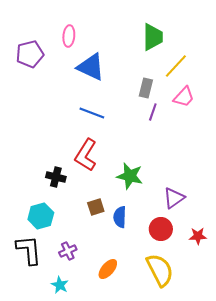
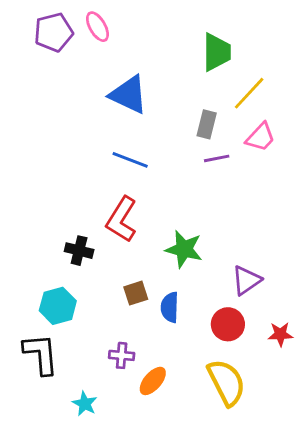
pink ellipse: (69, 36) -> (97, 27), moved, turned -35
purple pentagon: (30, 54) -> (54, 32), moved
purple line: (153, 112) -> (217, 158), turned 60
purple cross: (68, 251) -> (122, 355), moved, turned 30

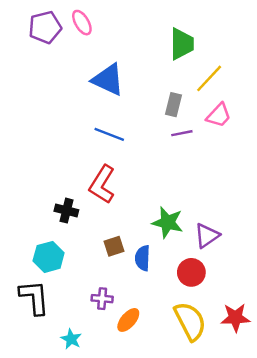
green star: (184, 249) -> (168, 222), moved
red star: (280, 334) -> (235, 318), moved, size x1.4

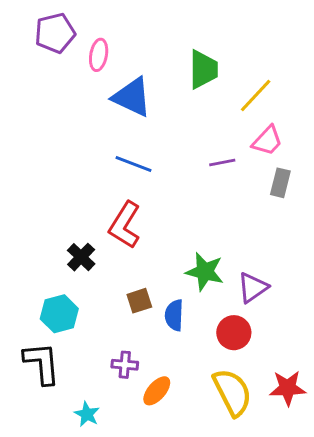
pink ellipse: (82, 23) -> (99, 55), moved, turned 40
green trapezoid: (182, 44) -> (203, 69), moved
gray rectangle: (174, 105) -> (280, 183), moved
black cross: (66, 211) -> (81, 257), turned 30

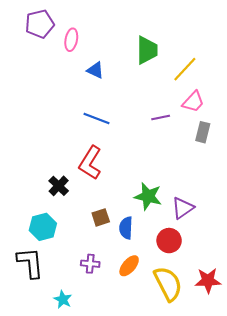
blue triangle: (132, 97) -> (95, 70), size x0.6
orange ellipse: (157, 391) -> (129, 266), moved

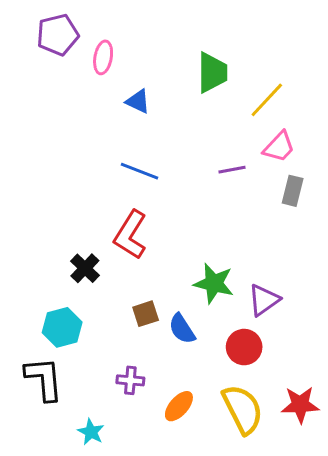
blue semicircle: (126, 228) -> (182, 329), turned -35
orange ellipse: (129, 266) -> (179, 406), moved

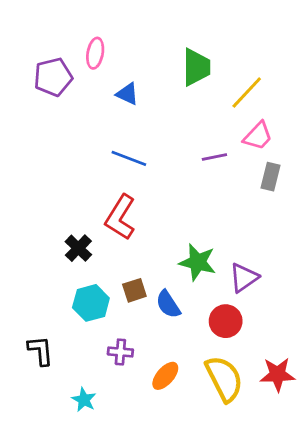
purple pentagon: (58, 35) -> (53, 77), moved
cyan hexagon: (62, 327) -> (91, 303), moved
black L-shape: (44, 379) -> (40, 351), size x0.7

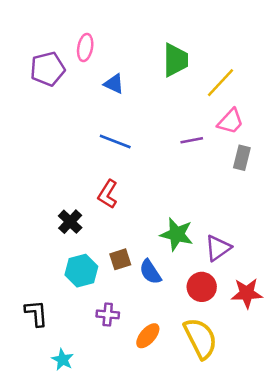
red L-shape: (120, 217) -> (108, 194), size x0.7
red star: (278, 374) -> (247, 293), moved
cyan star: (84, 400) -> (63, 360), moved

